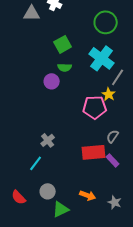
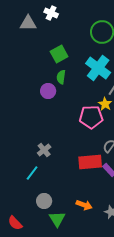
green semicircle: (65, 67) -> (61, 77), turned 96
red semicircle: (19, 197) -> (15, 223), moved
green triangle: (61, 209) -> (57, 219), turned -36

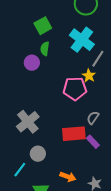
gray cross: (44, 150) -> (28, 122), size x1.6
cyan line: (32, 173) -> (20, 170), moved
gray circle: (44, 201) -> (38, 154), moved

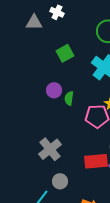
green semicircle: (45, 49) -> (69, 98), moved

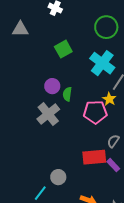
gray triangle: (34, 22) -> (20, 29), moved
gray cross: (50, 149) -> (48, 114), moved

